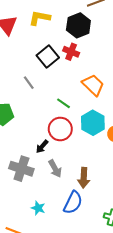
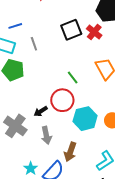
gray line: (29, 83) -> (34, 44), moved
cyan hexagon: (93, 123) -> (85, 119), moved
cyan star: (38, 208) -> (31, 168), moved

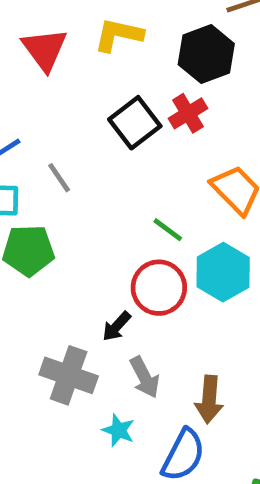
red cross: (94, 32) -> (188, 113), turned 35
cyan hexagon: (85, 119) -> (223, 272), moved
cyan star: (31, 168) -> (118, 430), moved

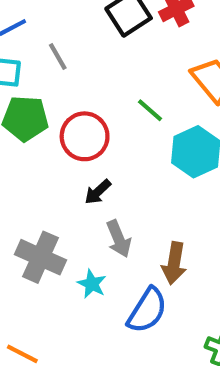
red circle: (159, 288) -> (85, 136), moved
gray cross: (69, 375) -> (41, 257), moved

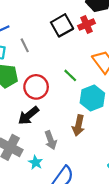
black arrow: (98, 192) -> (28, 116), moved, size x1.5
brown arrow: (174, 263) -> (78, 126), moved

